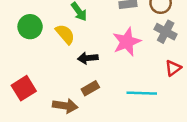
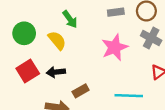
black arrow: (88, 58) -> (56, 72), moved
red square: (24, 88) -> (28, 71), moved

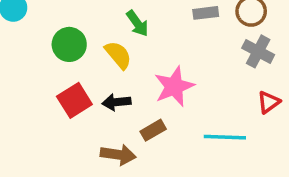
pink star: (115, 47) -> (174, 86), moved

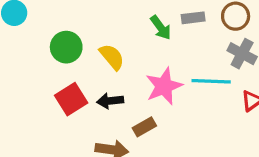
green arrow: (137, 23) -> (161, 28), moved
cyan line: (225, 137) -> (211, 81), moved

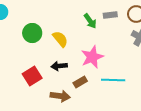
cyan line: (211, 81) -> (113, 80), moved
red square: (71, 99) -> (32, 76), moved

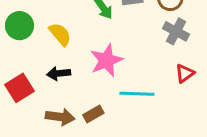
brown rectangle: (80, 82) -> (93, 114), moved

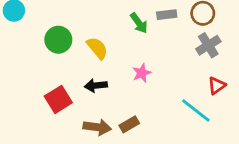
gray cross: (176, 31) -> (208, 45), turned 30
pink star: (106, 60) -> (142, 73), size x0.6
cyan line: (137, 94) -> (196, 111), moved, turned 36

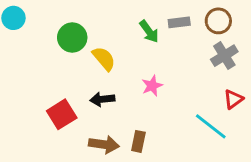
green circle: (58, 40) -> (72, 38), moved
brown rectangle: (129, 124) -> (138, 141), turned -48

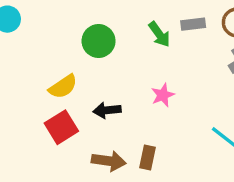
green circle: (72, 38) -> (99, 41), moved
yellow semicircle: (104, 59) -> (63, 87), moved, turned 96

